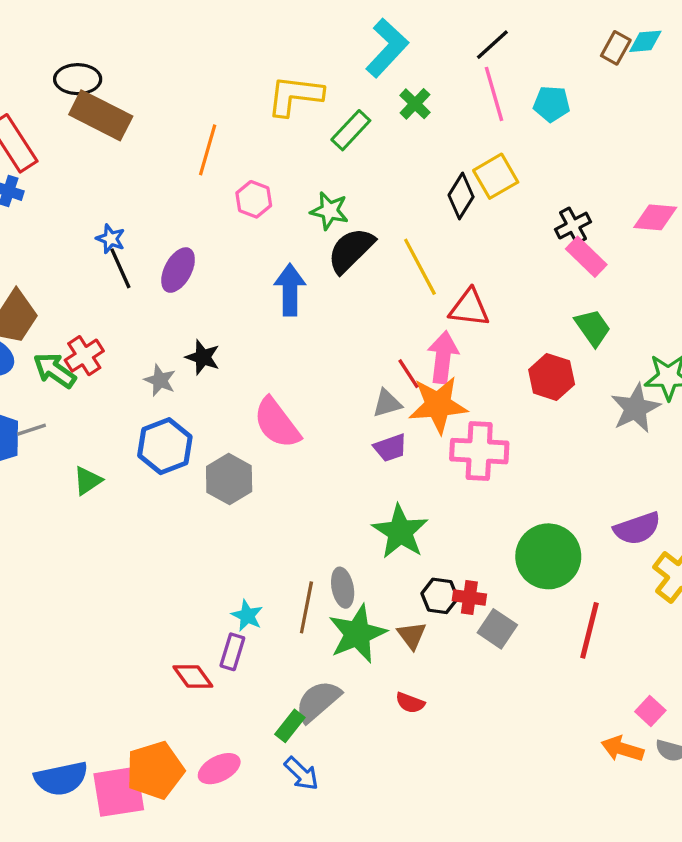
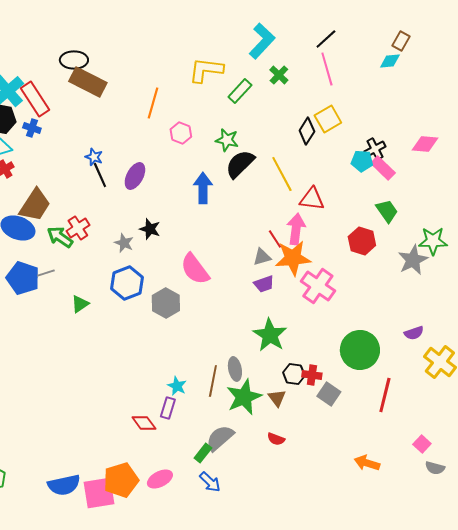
cyan diamond: (645, 41) -> (390, 61), moved
cyan pentagon: (552, 104) -> (362, 161), moved
pink cross: (479, 451) -> (318, 286), turned 32
purple semicircle: (637, 528) -> (414, 333), size x0.7
orange arrow: (622, 749) -> (367, 463), moved

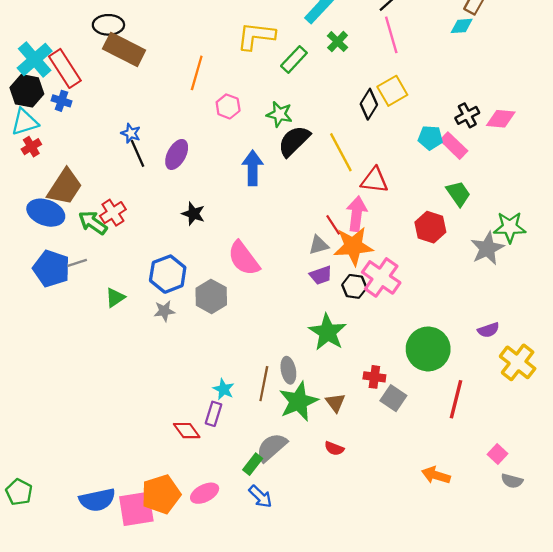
black cross: (375, 149) -> (467, 115), moved
gray star: (124, 243) -> (164, 311), moved, turned -30
black hexagon: (294, 374) -> (354, 286), moved

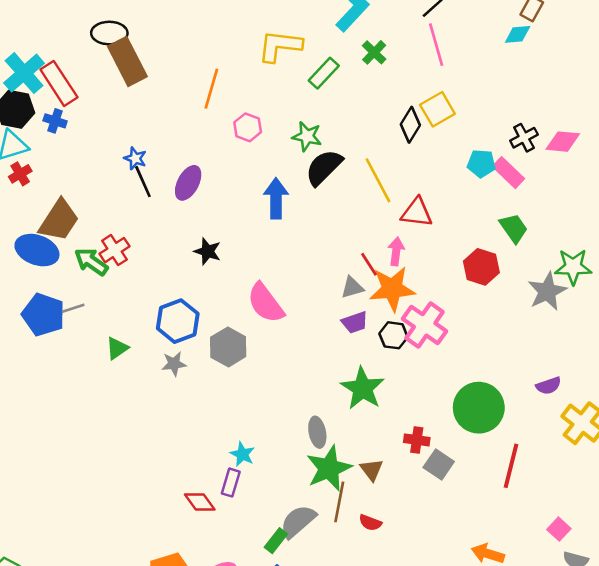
brown rectangle: (124, 49) -> (127, 61), turned 36
pink arrow: (357, 214) -> (396, 251), size x0.7
brown line: (264, 384) -> (339, 502), moved

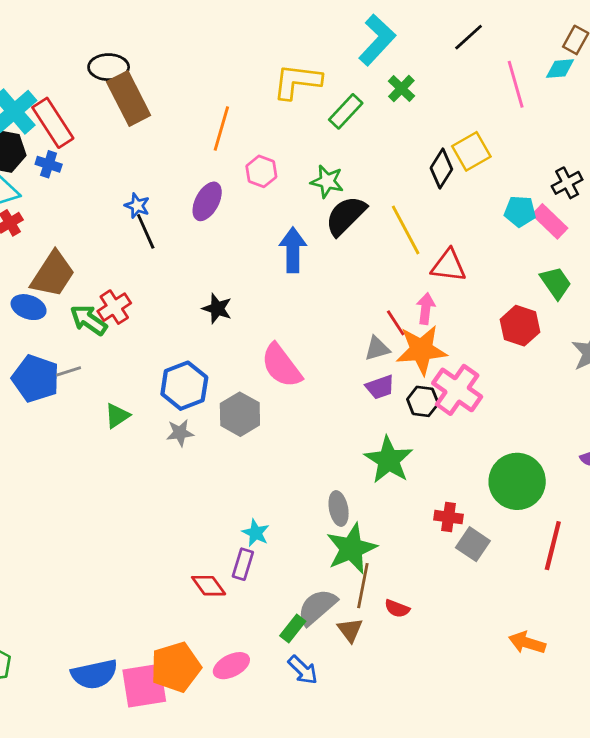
pink line: (436, 45) -> (516, 84), moved
purple ellipse: (188, 183) -> (207, 201), moved
blue ellipse: (37, 250) -> (29, 307), size x0.7
brown triangle: (372, 470) -> (350, 630), moved

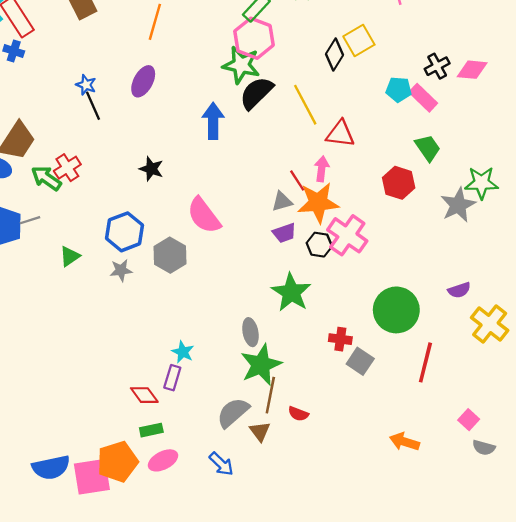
pink hexagon: (261, 171) -> (254, 38), moved, size x1.6
green star: (327, 181) -> (241, 65), size x1.4
green rectangle: (293, 629) -> (151, 430), moved, turned 40

